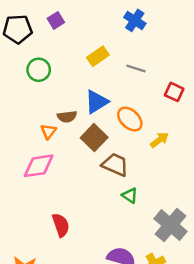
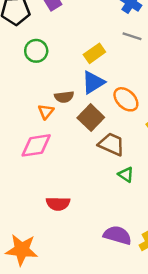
yellow rectangle: (98, 56) -> (94, 53), moved
gray line: (136, 69) -> (132, 36), moved
red semicircle: (61, 225) -> (58, 204), turned 110

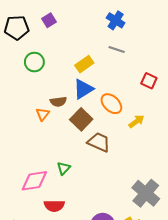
pink diamond: (36, 145) -> (34, 181), moved
green triangle: (126, 175) -> (64, 168), moved, turned 40
red semicircle: (58, 204) -> (54, 206), moved

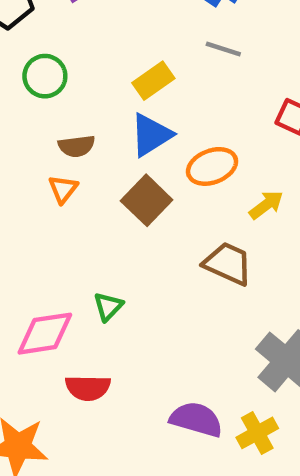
brown semicircle: (58, 102) -> (77, 146), moved
orange ellipse: (111, 104) -> (212, 166), turned -65
brown trapezoid: (99, 142) -> (228, 264), moved

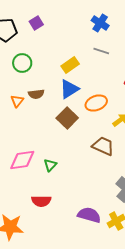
orange triangle: (63, 189) -> (17, 101), moved
pink diamond: (45, 334) -> (22, 160), moved

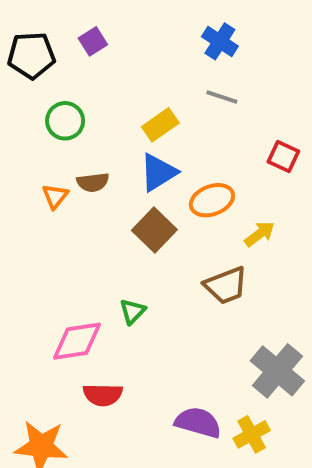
brown trapezoid: (103, 146) -> (226, 286), turned 135
pink diamond: (22, 160) -> (77, 341), moved
green triangle: (50, 165) -> (133, 311), moved

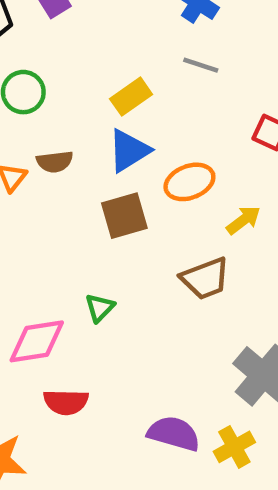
brown square: (154, 230) -> (124, 216), turned 30

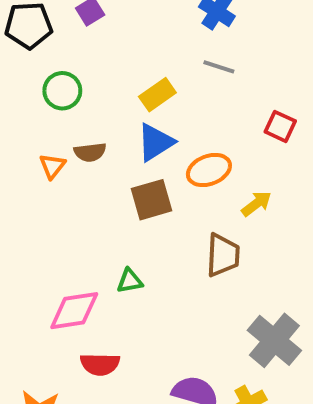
brown trapezoid: (205, 278) -> (223, 255), turned -66
green triangle: (100, 308) -> (130, 281), turned 36

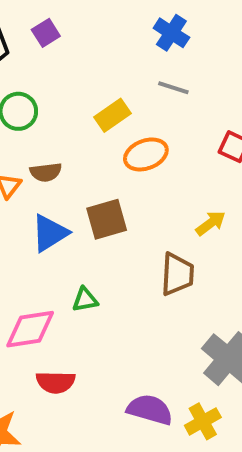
blue triangle: (155, 142) -> (50, 233), moved
orange ellipse: (209, 170) -> (146, 154), moved

